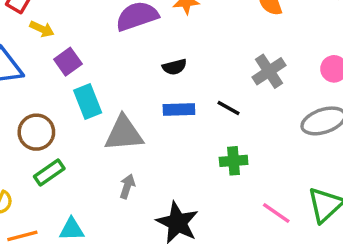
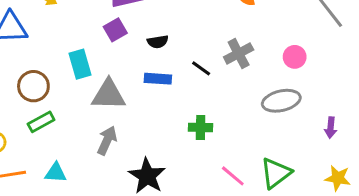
purple square: (68, 62) -> (115, 30), moved
black line: (229, 108) -> (201, 68), moved
gray arrow: (127, 186) -> (107, 140), size x1.4

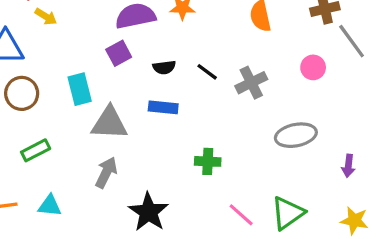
pink circle: (295, 57) -> (313, 67), moved
black line: (201, 68) -> (207, 72), moved
brown circle: (33, 86) -> (22, 93), moved

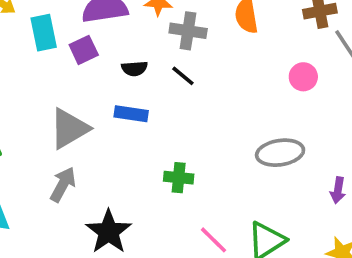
gray cross: (251, 83) -> (188, 31), moved, turned 32
cyan rectangle: (80, 89) -> (44, 33), moved
gray triangle: (109, 123) -> (69, 129), turned -36

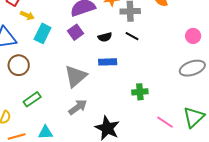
cyan rectangle: (44, 33) -> (43, 33), moved, turned 48
pink circle: (303, 77) -> (193, 36), moved
gray arrow: (63, 184) -> (78, 107), turned 36

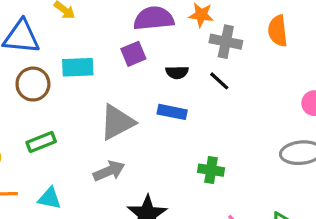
cyan rectangle: (43, 33) -> (78, 67), moved, turned 48

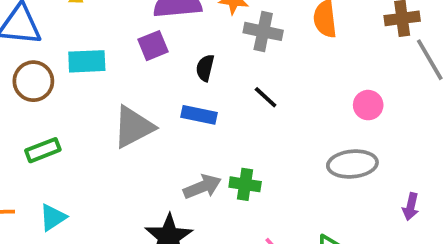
black semicircle: (177, 72) -> (205, 68), turned 105
black line: (219, 81) -> (266, 97), moved
gray arrow: (109, 171) -> (202, 187), moved
cyan triangle: (50, 198) -> (53, 217), turned -45

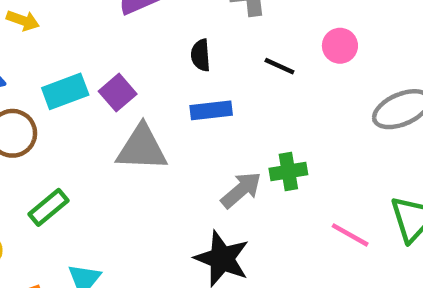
purple square: (153, 46) -> (118, 93), moved
pink circle: (368, 105) -> (340, 46), moved
gray triangle: (133, 127) -> (142, 148), turned 48

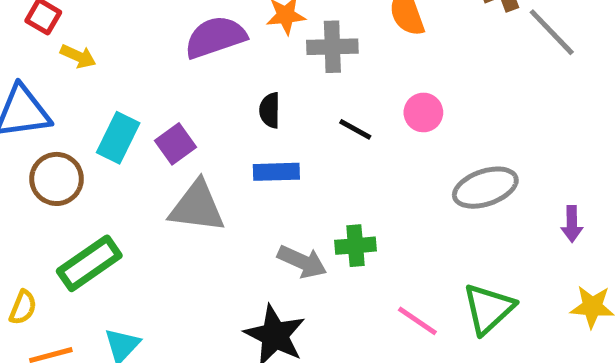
cyan rectangle: (65, 91) -> (118, 138), turned -48
gray arrow: (241, 190) -> (302, 262), turned 60
green rectangle: (48, 207) -> (89, 263), size x1.4

